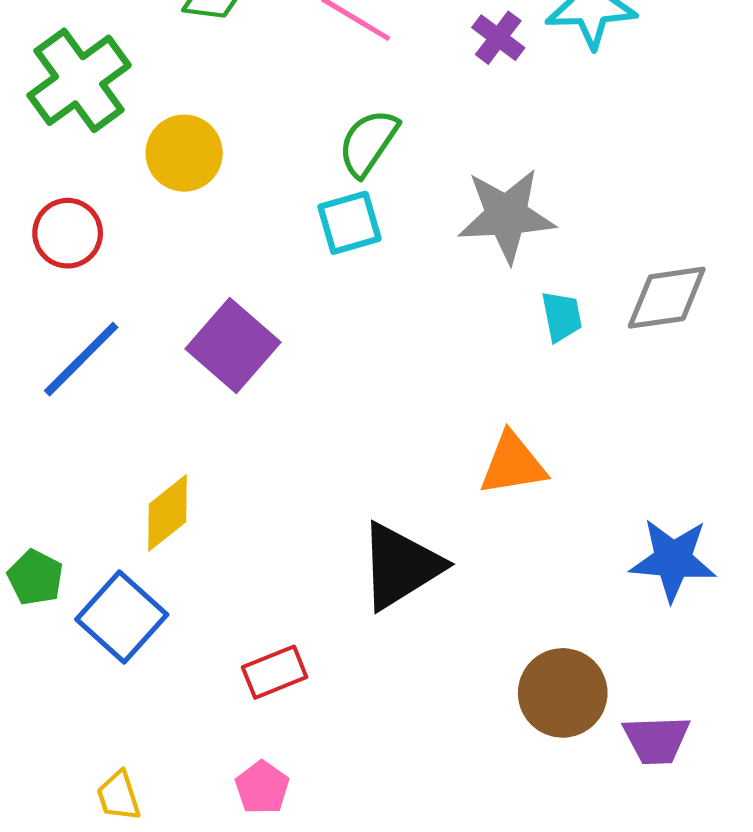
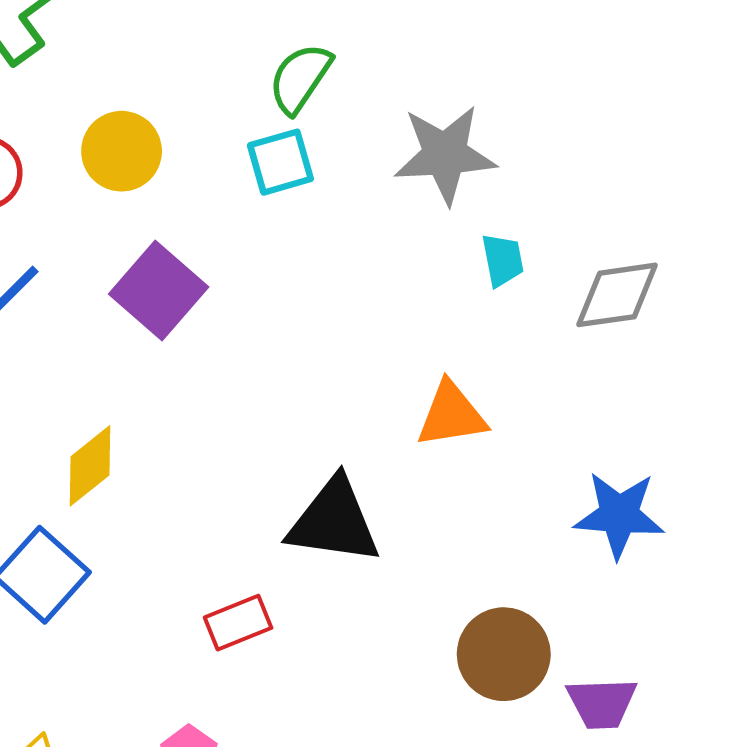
yellow circle: (184, 153) -> (122, 151), moved
gray diamond: (667, 298) -> (617, 295), moved
black triangle: (400, 566) -> (334, 521), turned 40
red rectangle: (275, 672) -> (238, 623), moved

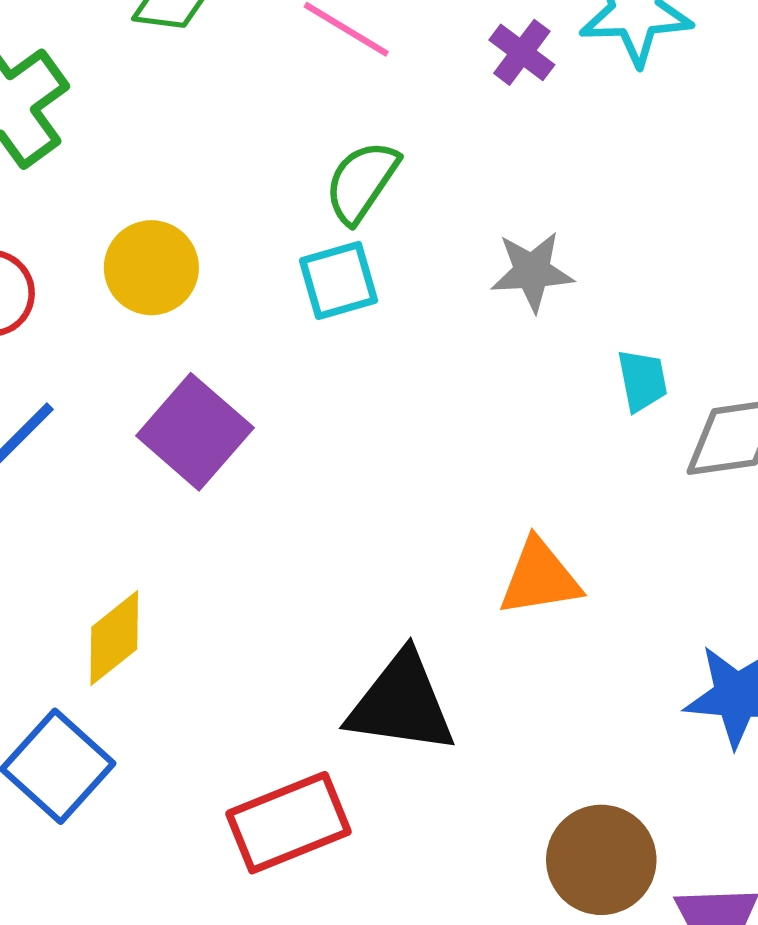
gray star: (445, 154) -> (532, 272), size x0.7
cyan trapezoid: (503, 260) -> (642, 380), moved
red rectangle: (238, 623) -> (289, 823), size x1.5

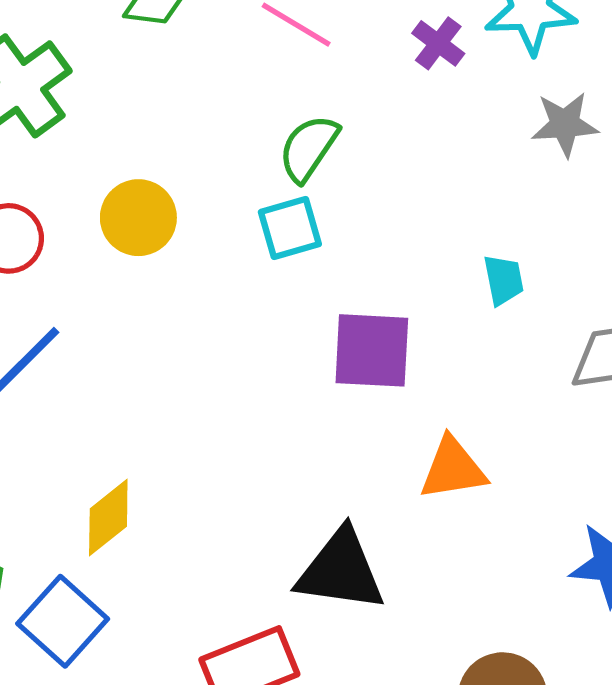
gray star: (532, 272) -> (565, 124), moved
cyan trapezoid: (642, 380) -> (504, 280), moved
purple square: (195, 432) -> (372, 350), moved, turned -38

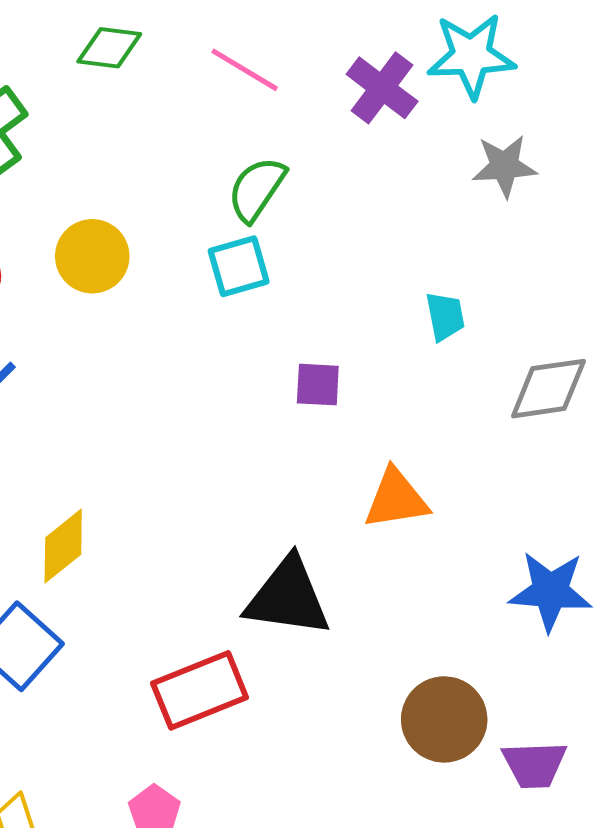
purple cross: (438, 43) -> (382, 88), size x1.4
purple square: (372, 350) -> (318, 385), size x0.6

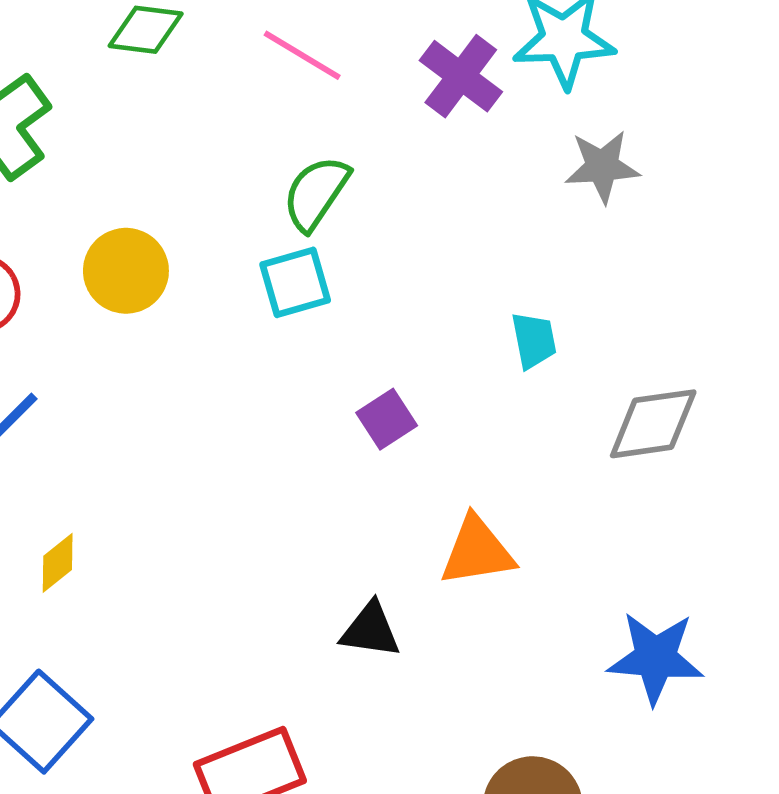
purple square: (318, 385) -> (387, 419), turned -36
yellow diamond: (63, 546) -> (58, 563), moved, size x0.7
black triangle: (288, 597) -> (370, 630), moved, size x0.6

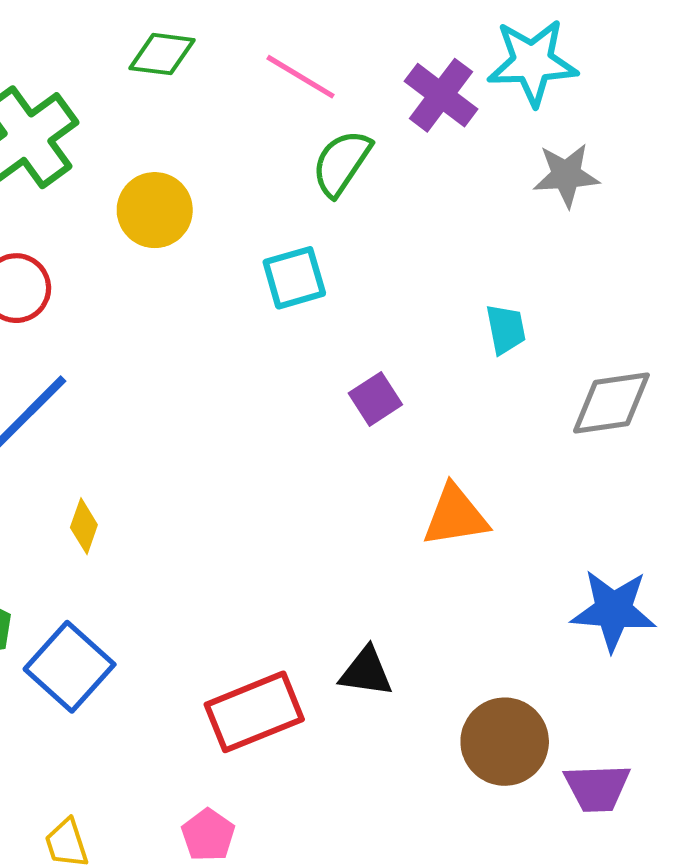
green semicircle: (316, 193) -> (342, 163), moved
yellow circle: (126, 271) -> (155, 210), moved
yellow diamond: (58, 563) -> (84, 526), turned -32
black triangle: (370, 630) -> (366, 672), moved

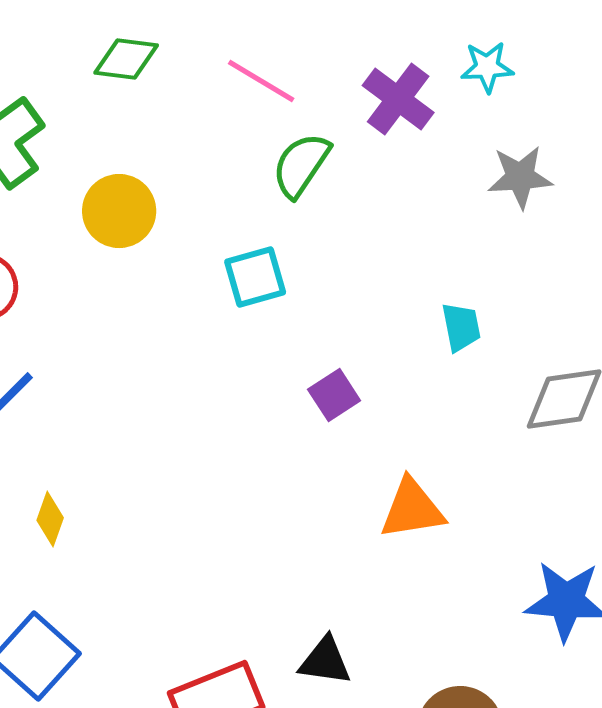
cyan star: (532, 62) -> (487, 67), size x0.6

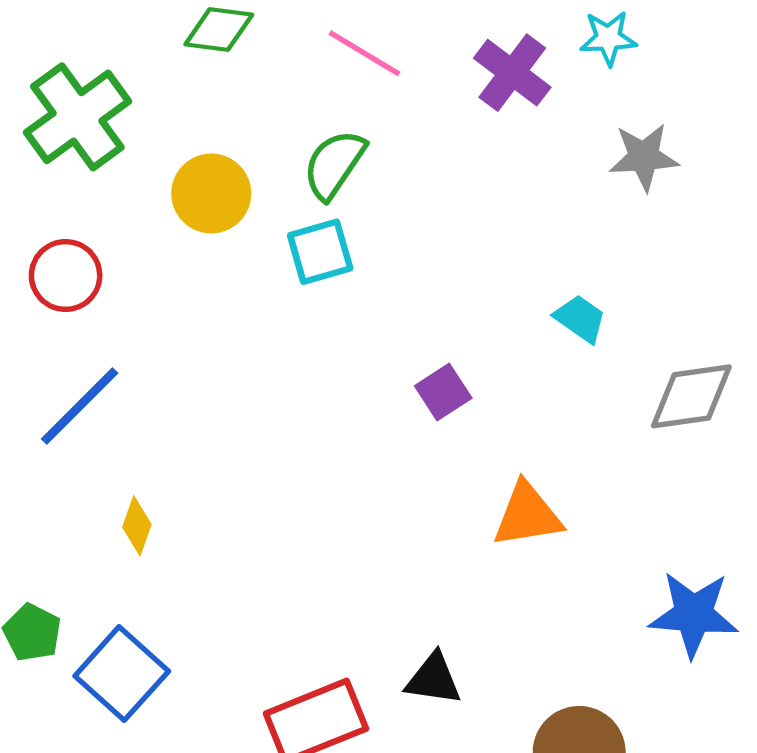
green semicircle: (301, 165) -> (334, 164), moved
cyan square: (255, 277) -> (320, 252), moved
cyan trapezoid: (461, 327) -> (580, 319), turned -44

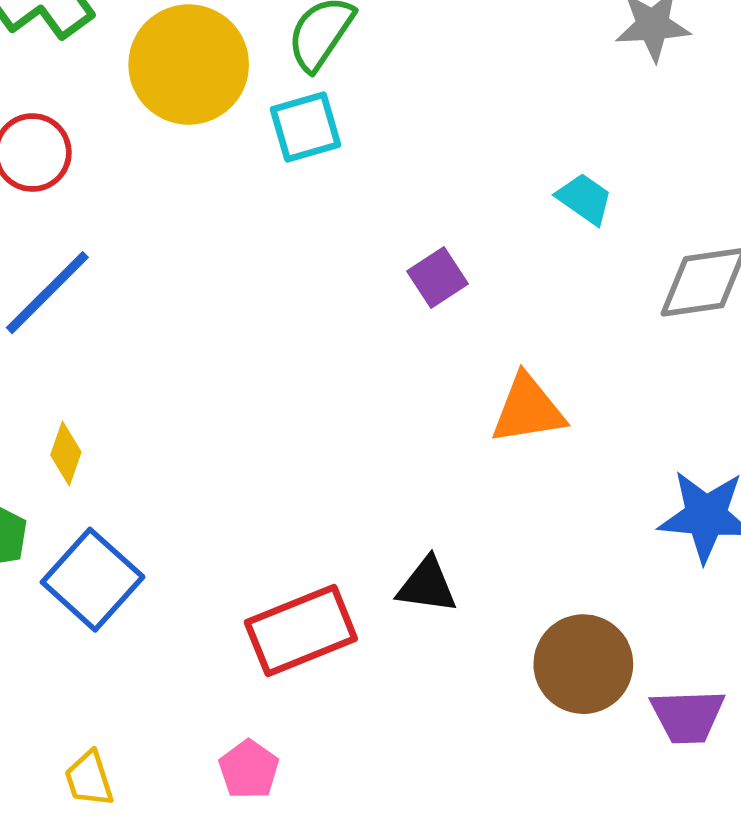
yellow circle: (211, 193) -> (189, 65), size x1.4
yellow diamond: (137, 526) -> (66, 453), moved

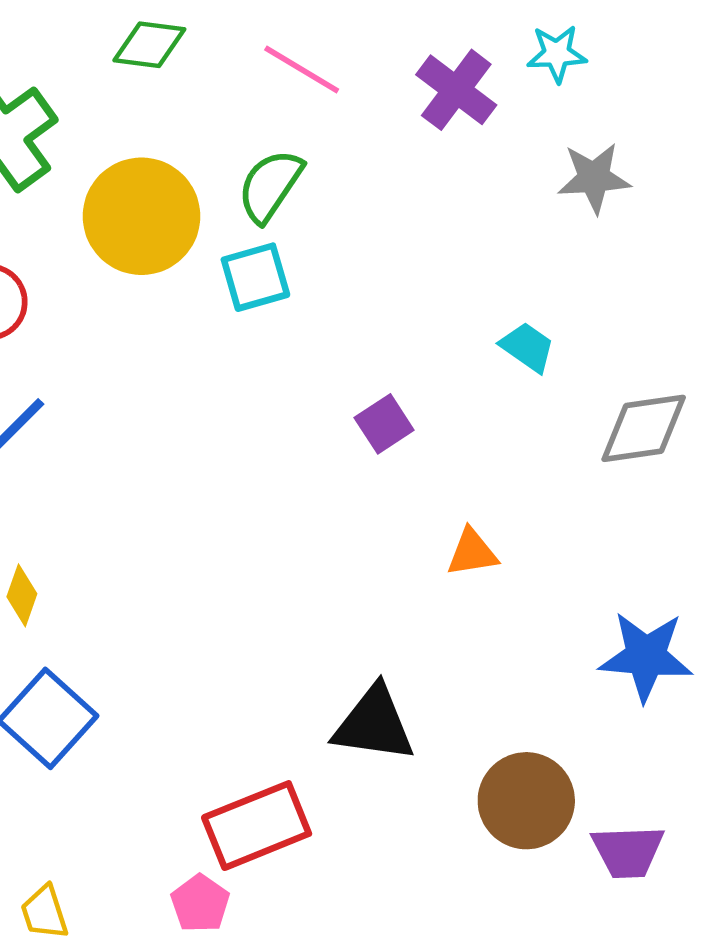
orange triangle: (528, 409) -> (472, 552), size x0.7
black triangle: (427, 585) -> (374, 724), size x1.4
red rectangle: (301, 631) -> (257, 826), moved

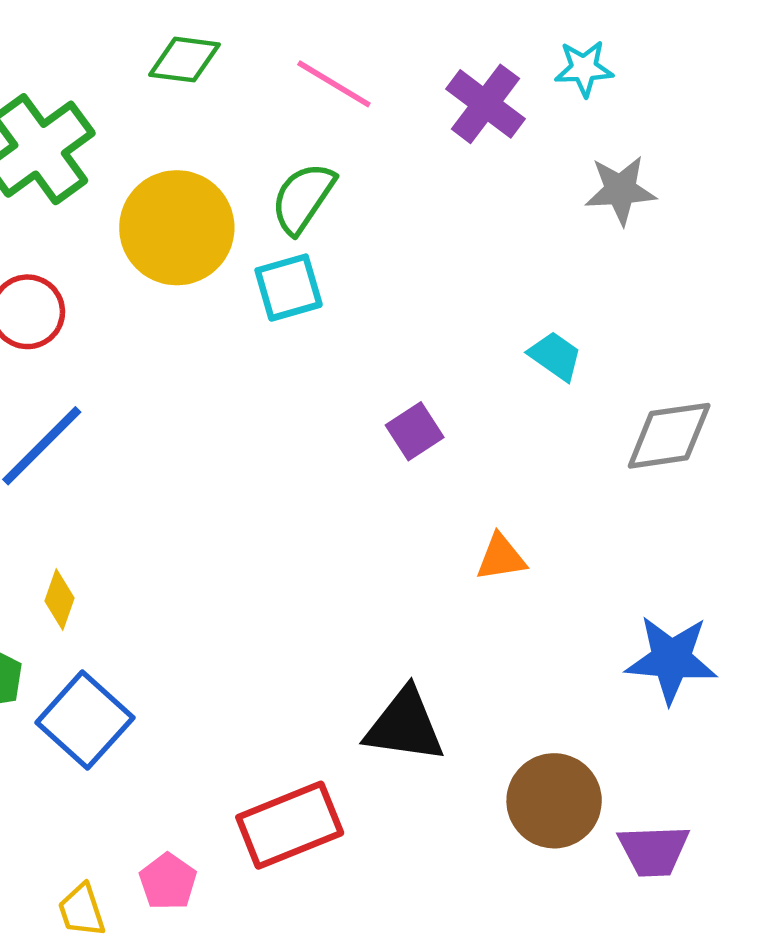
pink pentagon: (200, 903) -> (168, 882), moved

